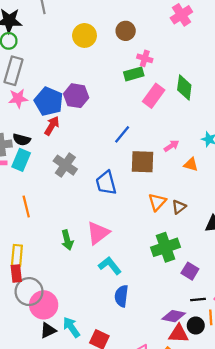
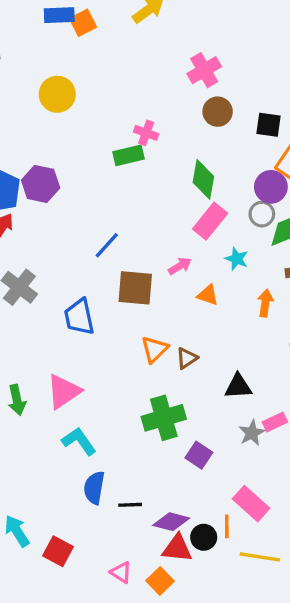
brown circle: (126, 31) -> (218, 112), moved
pink rectangle: (154, 96) -> (210, 221), moved
black line: (198, 300) -> (130, 505), moved

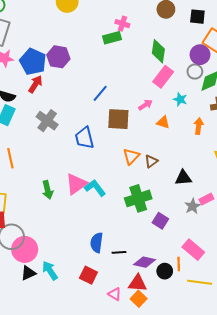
cyan L-shape: (79, 441) -> (95, 188), moved
red triangle: (177, 548) -> (138, 283), moved
red square: (58, 551) -> (88, 275), moved

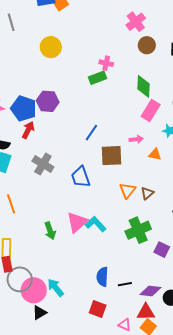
pink arrow: (145, 105) -> (136, 139), turned 32
cyan arrow: (50, 270) -> (56, 288), moved

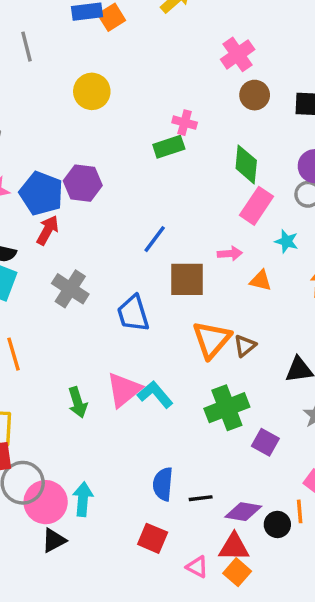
orange triangle: (127, 190) -> (212, 340), size x1.4
cyan arrow: (56, 288) -> (83, 499), turned 42

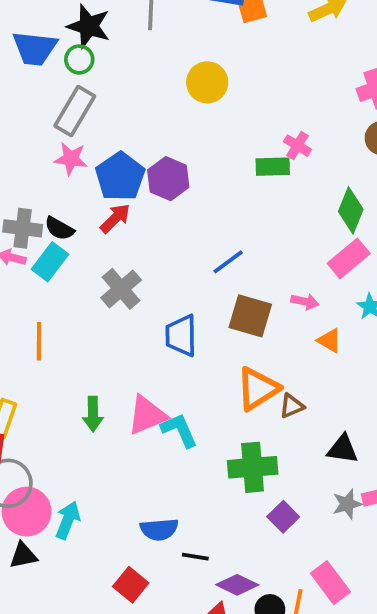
blue semicircle: (163, 484) -> (159, 529), turned -116

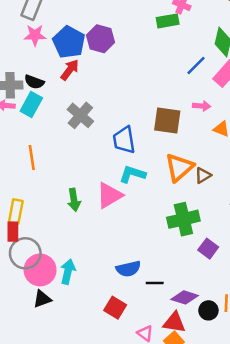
blue line: (228, 262) -> (196, 66), moved
cyan L-shape: (179, 430) -> (132, 174), moved, turned -40

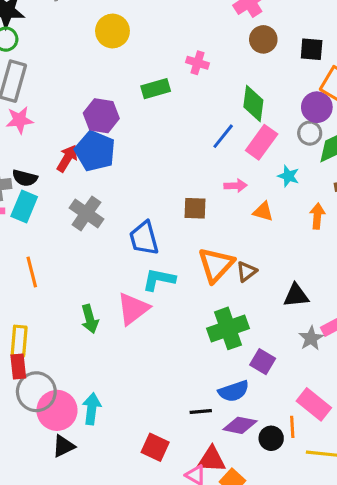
green rectangle: (168, 21) -> (156, 89), moved
blue pentagon: (69, 42) -> (95, 151), moved
brown square: (167, 121) -> (195, 208), size x0.7
blue semicircle: (128, 269) -> (234, 391), moved
red triangle: (174, 322) -> (211, 459), moved

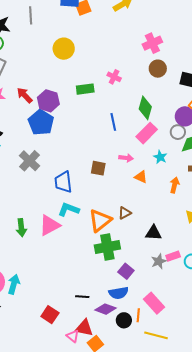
blue line: (223, 136) -> (113, 122), moved, turned -60
red arrow: (67, 158) -> (25, 95), moved, turned -84
orange triangle: (216, 265) -> (100, 220), moved
blue semicircle: (234, 391) -> (119, 293), moved

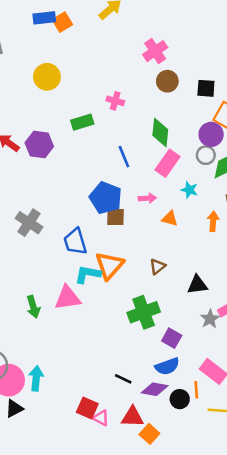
blue pentagon: (41, 122) -> (106, 198), moved
orange triangle: (100, 220) -> (109, 266), moved
pink triangle: (50, 225) -> (68, 298), turned 30
black line: (82, 297) -> (123, 379), turned 32
pink triangle: (73, 336) -> (101, 418), moved

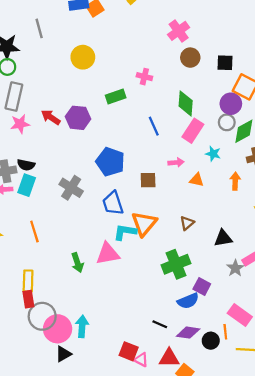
blue pentagon: (106, 198) -> (110, 162), moved
blue semicircle: (167, 366) -> (188, 301), moved

